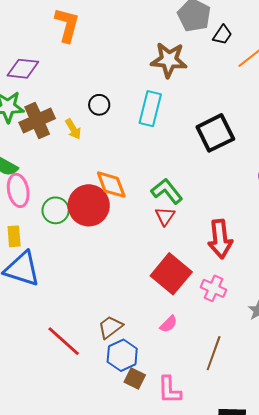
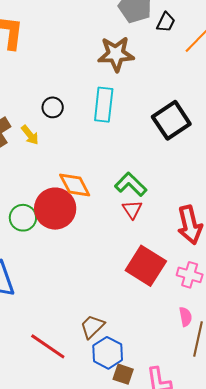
pink semicircle: (169, 324) -> (186, 317), moved, turned -48

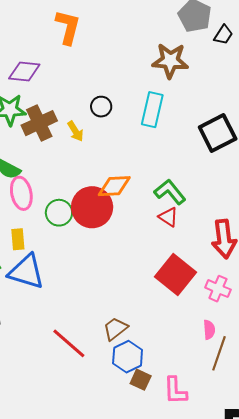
orange diamond: (75, 185) -> (114, 186), turned -72
red triangle: (132, 209) -> (168, 217), turned -30

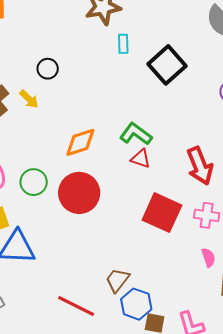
cyan rectangle: (152, 110) -> (123, 44), moved, size x0.6
red circle: (92, 207) -> (79, 193), moved

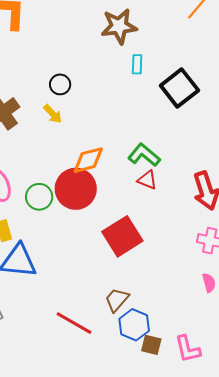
yellow arrow: (29, 99) -> (53, 114), moved
red circle: (79, 193) -> (76, 189), moved
red square: (162, 213) -> (122, 236), moved, turned 30

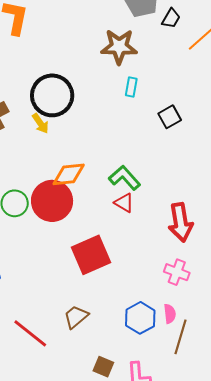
black circle: (60, 84) -> (52, 95), size x2.0
black square: (179, 88) -> (170, 117), size x0.6
blue hexagon: (134, 325) -> (140, 318), moved

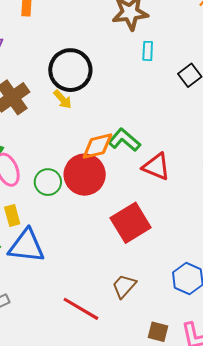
green L-shape: (125, 178) -> (124, 140), moved
red triangle: (124, 203) -> (156, 167), size x1.4

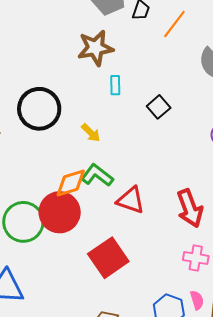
yellow arrow: (63, 99) -> (91, 133), moved
green circle: (48, 182) -> (23, 222), size x1.5

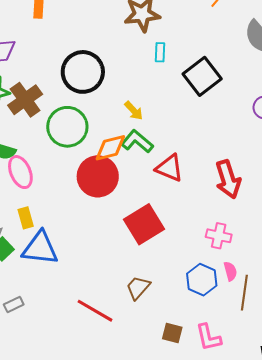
black square: (159, 107) -> (202, 76), size x1.6
yellow arrow: (91, 133) -> (134, 111), moved
green circle: (23, 222) -> (67, 127), moved
pink cross: (196, 258) -> (219, 236), moved

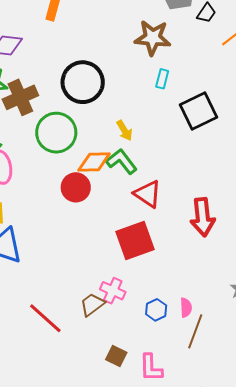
red circle: (98, 176) -> (76, 187), size x0.7
red square: (144, 224) -> (135, 241), moved
pink cross: (219, 236) -> (113, 291), moved
blue hexagon: (202, 280) -> (156, 310), size x0.7

